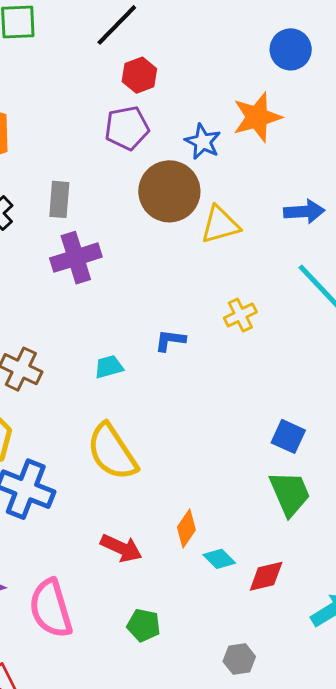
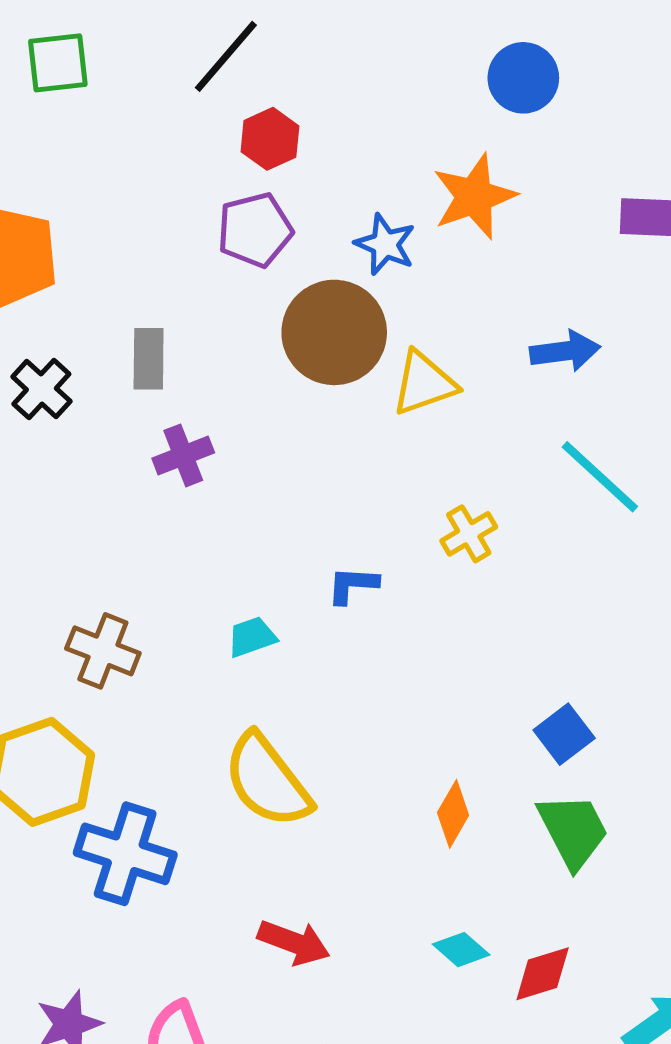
purple cross: (76, 258) -> (183, 455), size x0.7
blue square: (288, 436) -> (564, 734), turned 32
orange diamond: (186, 529) -> (453, 814), moved

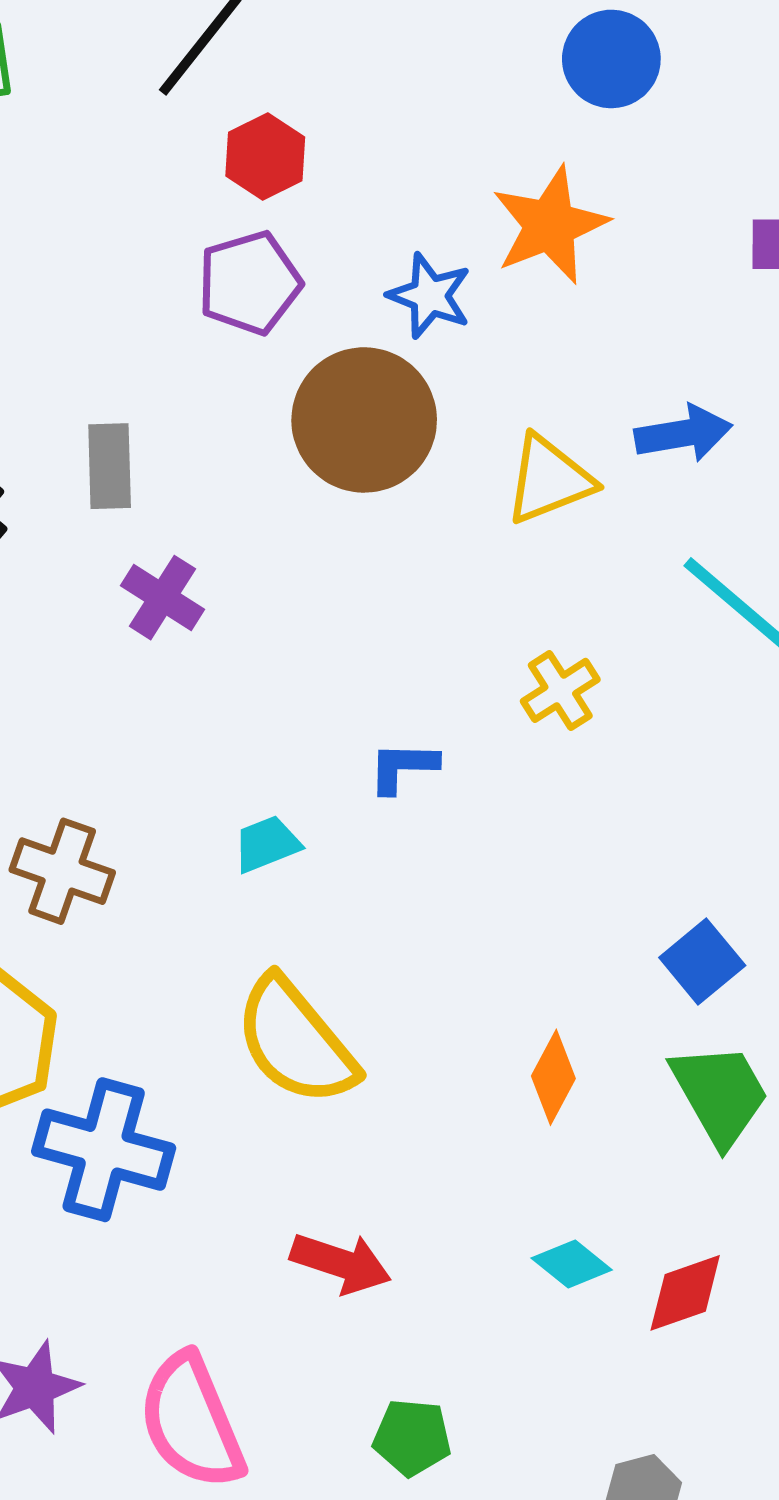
yellow triangle: (424, 383) -> (549, 480), moved
purple cross: (183, 455) -> (163, 598), turned -34

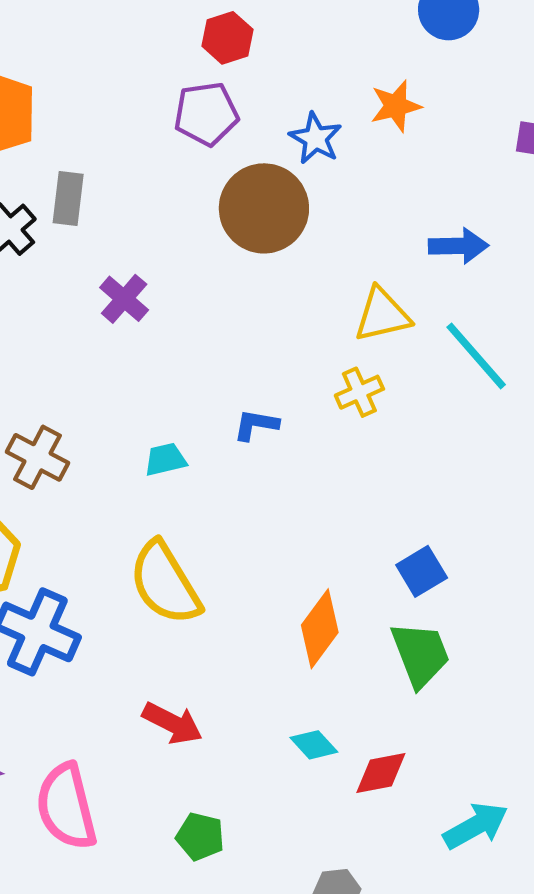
orange star: (550, 225) -> (396, 106), size x0.7
gray rectangle: (110, 466) -> (68, 199), moved
yellow triangle: (549, 480) -> (382, 315), moved
orange diamond: (553, 1077) -> (320, 629), size x1.4

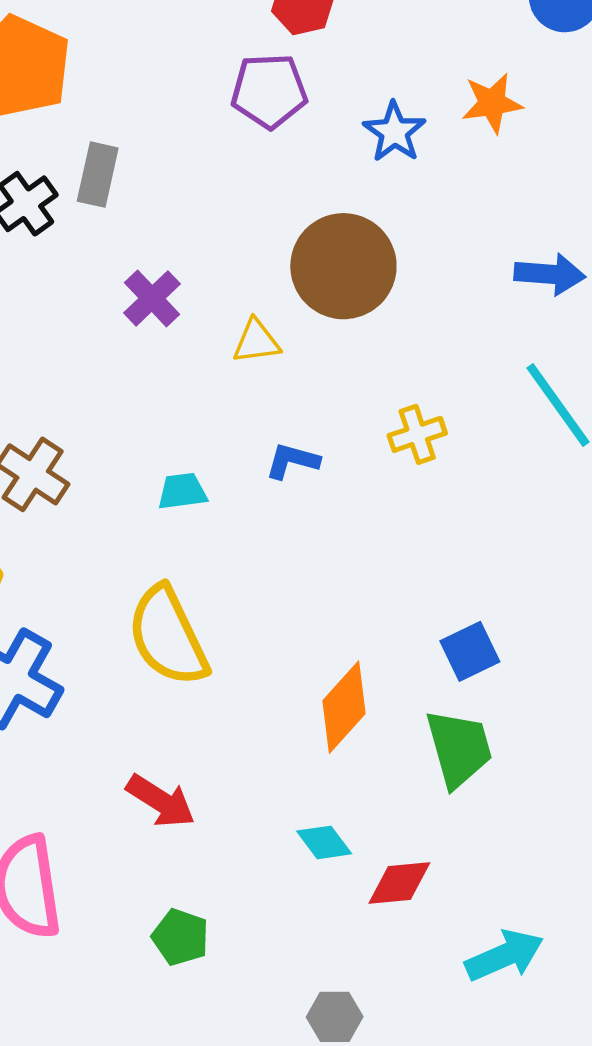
brown circle: (264, 208) -> (343, 266), moved
yellow triangle: (382, 315) -> (256, 341), moved, size x0.7

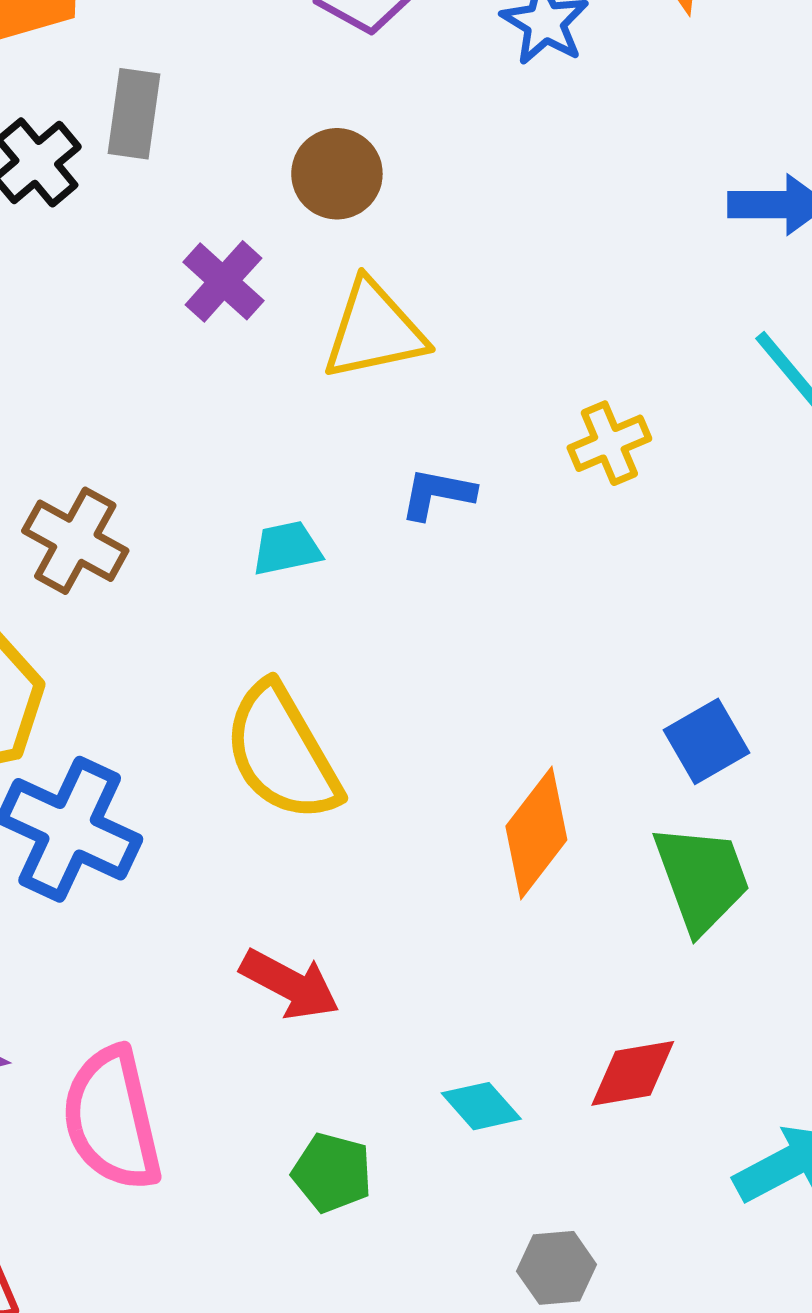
brown circle: (343, 266) -> (337, 174), moved, size x0.6
yellow triangle: (256, 341) -> (374, 330), size x1.6
cyan diamond: (324, 842) -> (481, 1106), moved

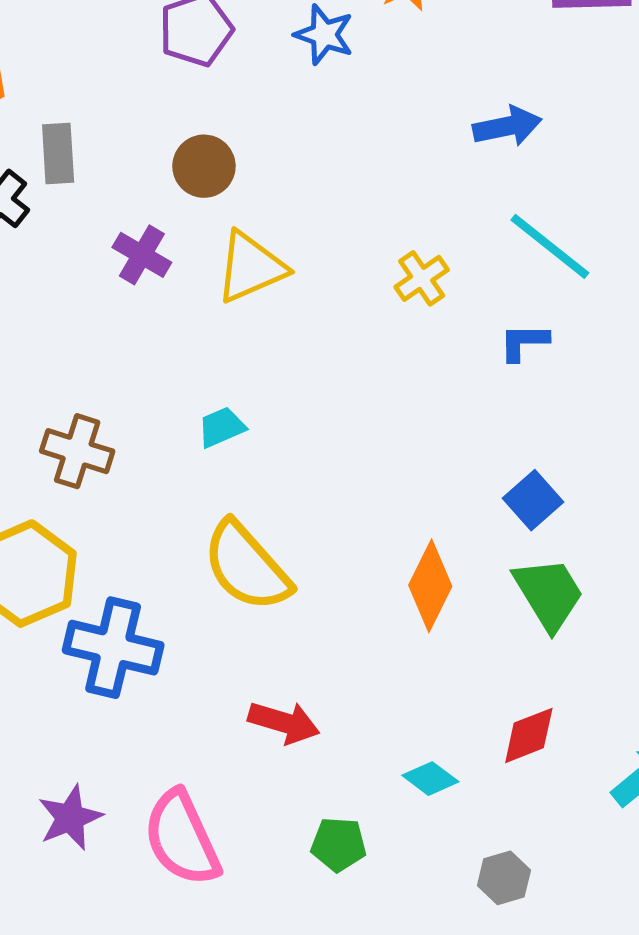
yellow cross: (609, 443) -> (422, 278), moved
blue L-shape: (437, 494) -> (524, 342), moved

